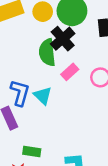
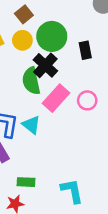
pink rectangle: (70, 72) -> (56, 98), size x1.5

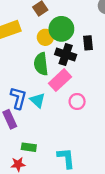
yellow circle: (22, 40) -> (45, 37), moved
black cross: (45, 65) -> (66, 54), moved, turned -30
pink circle: (87, 100) -> (77, 102), moved

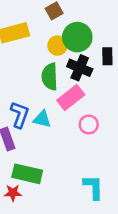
cyan triangle: (38, 100) -> (42, 119), turned -35
green rectangle: (29, 147) -> (27, 174), size x1.6
cyan L-shape: (66, 158) -> (93, 187), moved

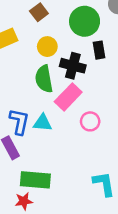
green circle: (77, 37) -> (85, 21), moved

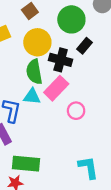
yellow circle: (47, 47) -> (37, 42), size x1.5
black rectangle: (99, 50) -> (84, 46), turned 49
cyan triangle: (43, 123) -> (32, 96), moved

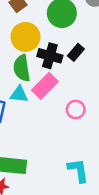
black rectangle: (84, 46) -> (76, 52), moved
pink circle: (76, 111) -> (76, 110), moved

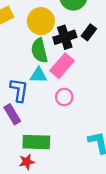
black cross: (50, 56) -> (65, 37), turned -30
pink circle: (76, 110) -> (64, 97), moved

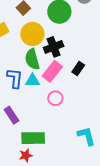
black rectangle: (89, 32) -> (78, 68), moved
blue L-shape: (19, 90) -> (15, 78), moved

